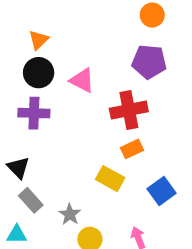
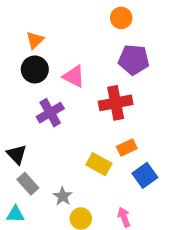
orange circle: (152, 15) -> (121, 18), moved
purple cross: (34, 113) -> (50, 113), moved, turned -32
orange rectangle: (132, 149) -> (127, 147), moved

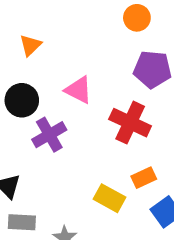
black circle: (35, 69) -> (22, 100), moved
red cross: (116, 103) -> (130, 123), turned 36
gray rectangle: (28, 184) -> (22, 222), turned -45

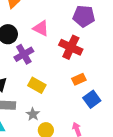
yellow rectangle: (109, 198) -> (37, 85), moved

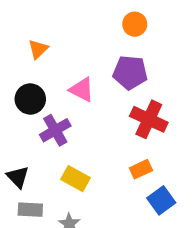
purple pentagon: (84, 16) -> (130, 72), moved
red cross: (71, 47) -> (149, 119), moved

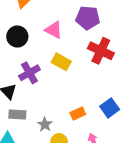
purple cross: (55, 130) -> (29, 73), moved
orange rectangle: (141, 169) -> (78, 113), moved
yellow rectangle: (75, 179) -> (61, 62), moved

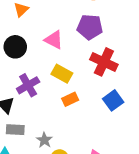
blue square: (110, 108) -> (113, 100), moved
orange rectangle: (78, 113) -> (70, 99), moved

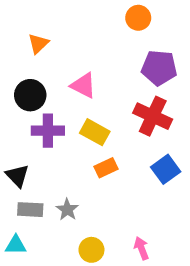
purple pentagon: (90, 27) -> (159, 68), moved
purple cross: (28, 85) -> (48, 131), moved, turned 30
gray star: (44, 140) -> (67, 210), moved

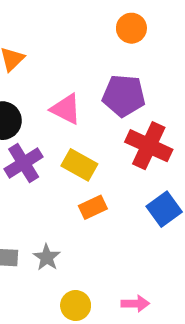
purple pentagon: (159, 68) -> (124, 96), moved
purple cross: (48, 131) -> (24, 163), turned -32
pink arrow: (141, 248) -> (135, 304), turned 110

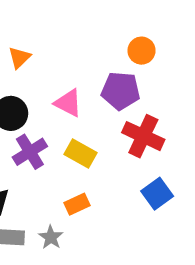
orange circle: (131, 28) -> (142, 51), moved
orange rectangle: (93, 207) -> (77, 204), moved

